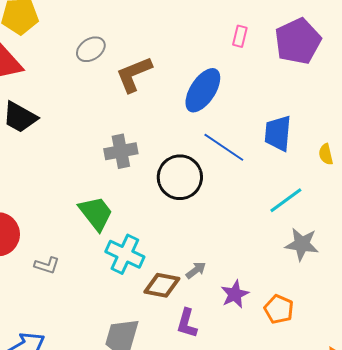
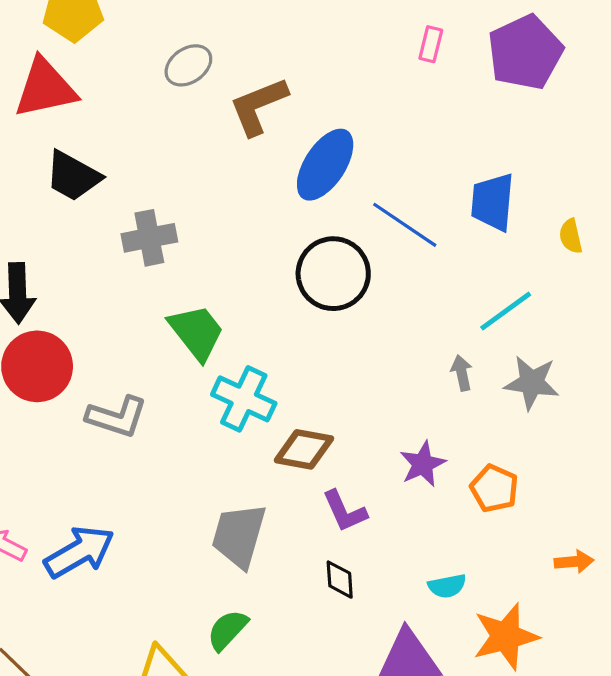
blue ellipse: (203, 90) -> (325, 165), moved
gray cross: (121, 151) -> (149, 238), moved
gray L-shape: (47, 265) -> (117, 417), size x1.5
gray arrow: (196, 270) -> (462, 373), moved, turned -65
purple L-shape: (187, 323) -> (345, 511), turned -40

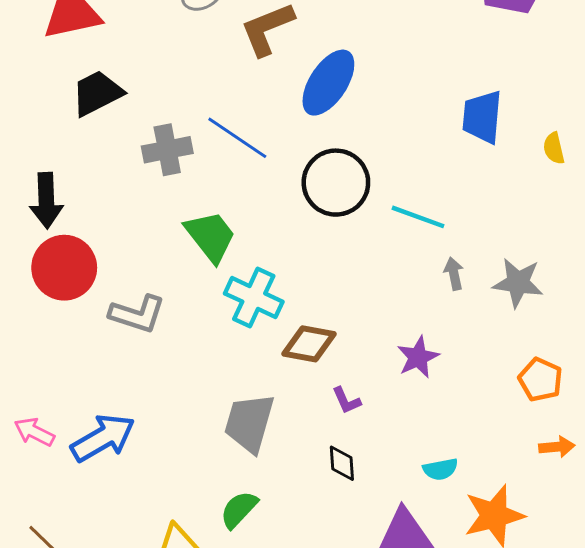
black trapezoid: (73, 176) -> (97, 93), turned 124
blue line: (405, 225) -> (237, 138), moved
cyan line: (506, 311) -> (418, 217), moved, turned 56
orange pentagon: (494, 488) -> (540, 380), moved
purple L-shape: (345, 511) -> (346, 401), size x0.7

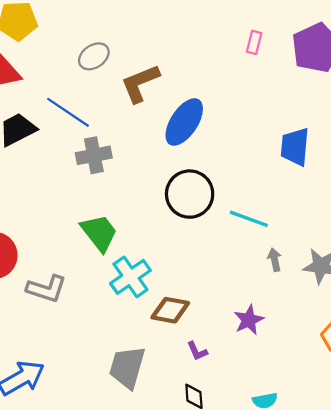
blue line: (237, 138) -> (68, 112), moved
gray cross: (167, 150) -> (94, 155), moved
cyan cross: (254, 298) -> (130, 277), turned 30

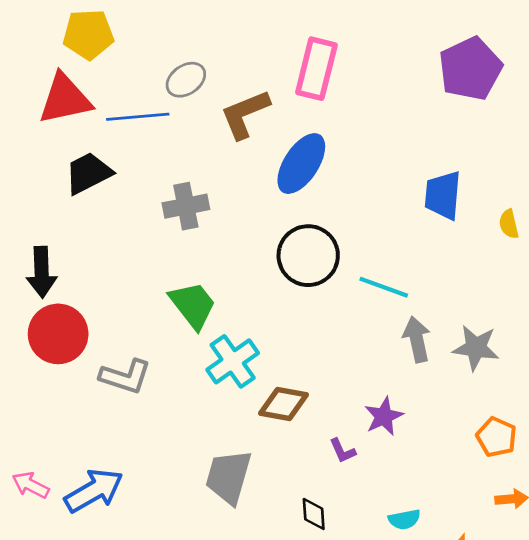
pink rectangle: (254, 42) -> (316, 69), moved, size x2.0
blue line: (68, 112) -> (138, 117), moved, turned -39
gray arrow: (275, 260) -> (417, 339), size x1.5
purple L-shape: (197, 351) -> (343, 451), moved

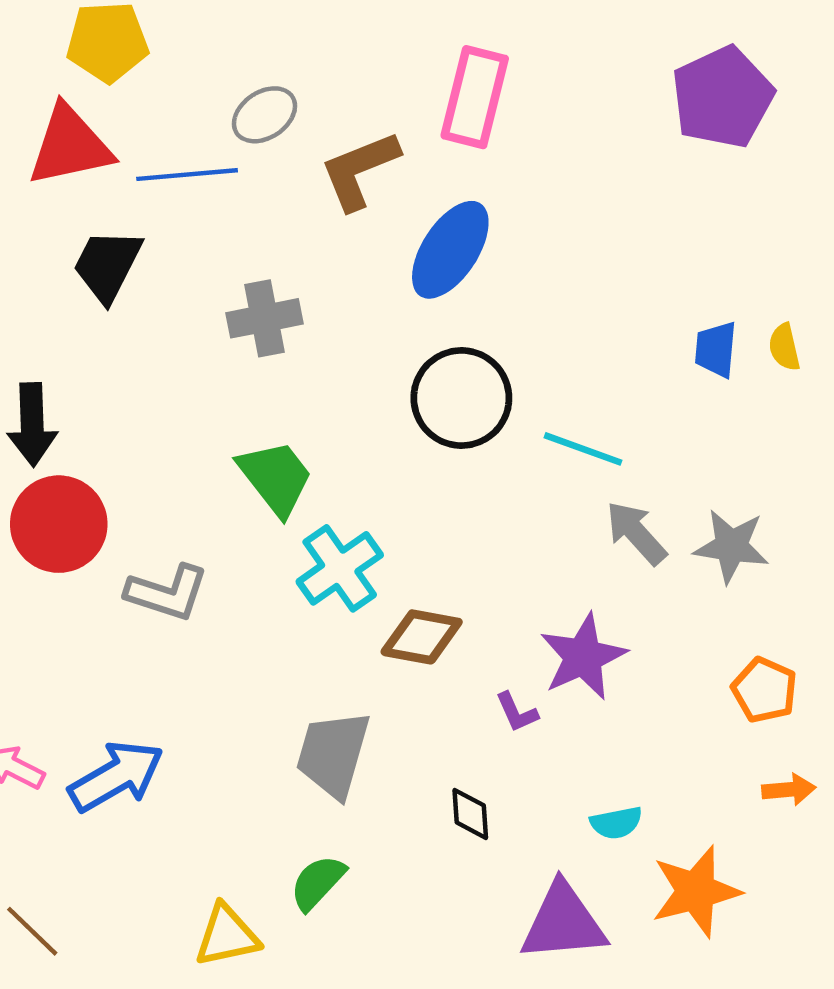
black trapezoid: (88, 173) -> (107, 265), turned -36
blue trapezoid: (443, 195) -> (716, 349), moved, size x0.7
gray arrow: (417, 339) -> (636, 533), turned -30
purple star: (384, 416) -> (583, 657), size x1.4

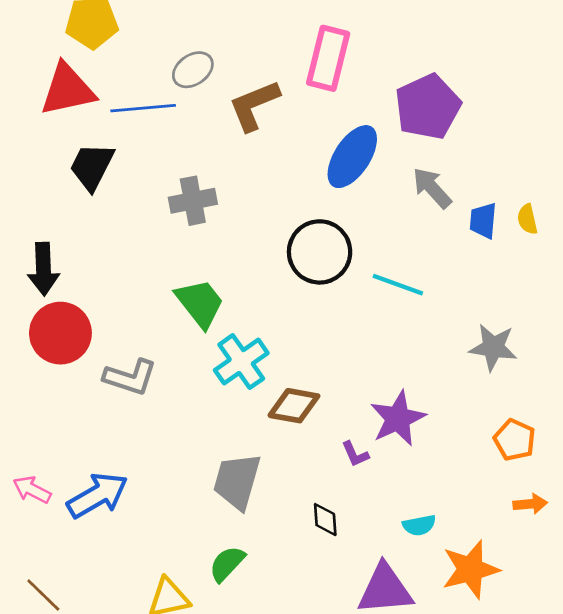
purple pentagon: (722, 97) -> (428, 107), moved
blue ellipse: (450, 250) -> (352, 157), moved
gray arrow: (636, 533) -> (432, 188), moved

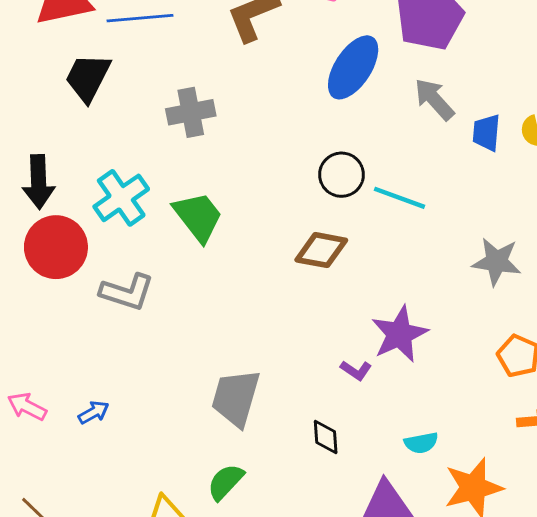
black circle: (320, 252) -> (341, 175), moved, size x0.7
cyan cross: (241, 362) -> (121, 198), moved
brown diamond: (294, 406) -> (321, 250), moved
purple L-shape: (355, 454) -> (356, 370), turned -32
blue arrow: (97, 495) -> (94, 412), size x0.5

